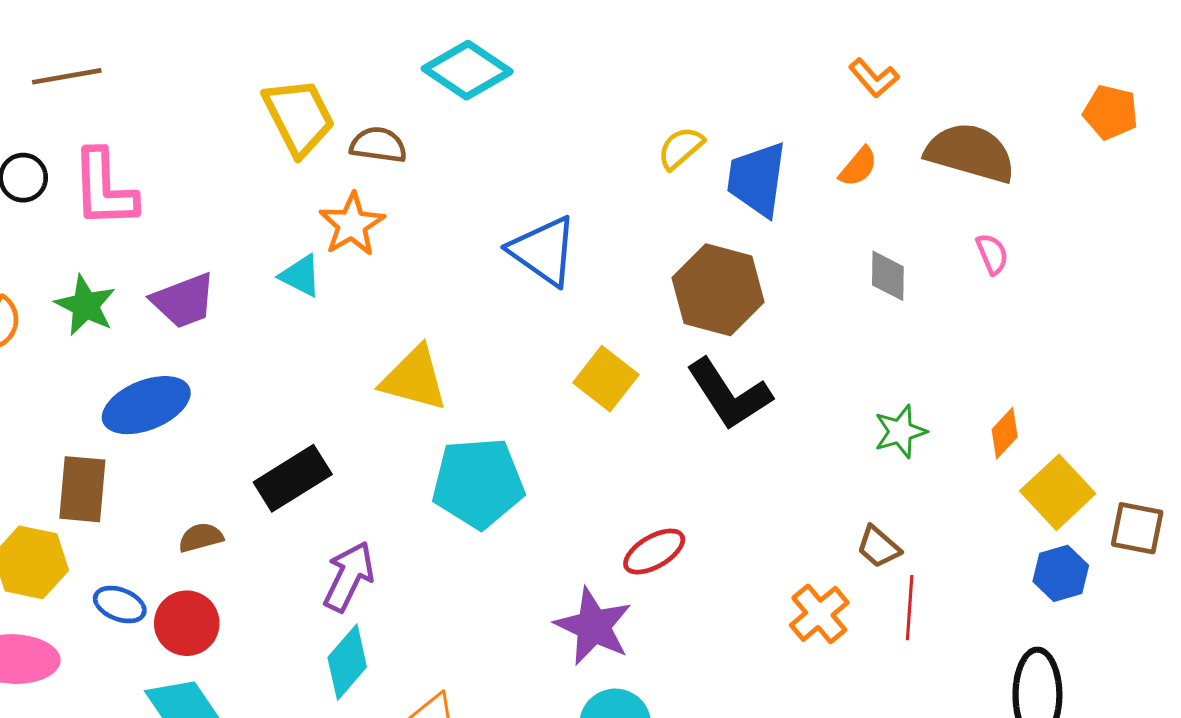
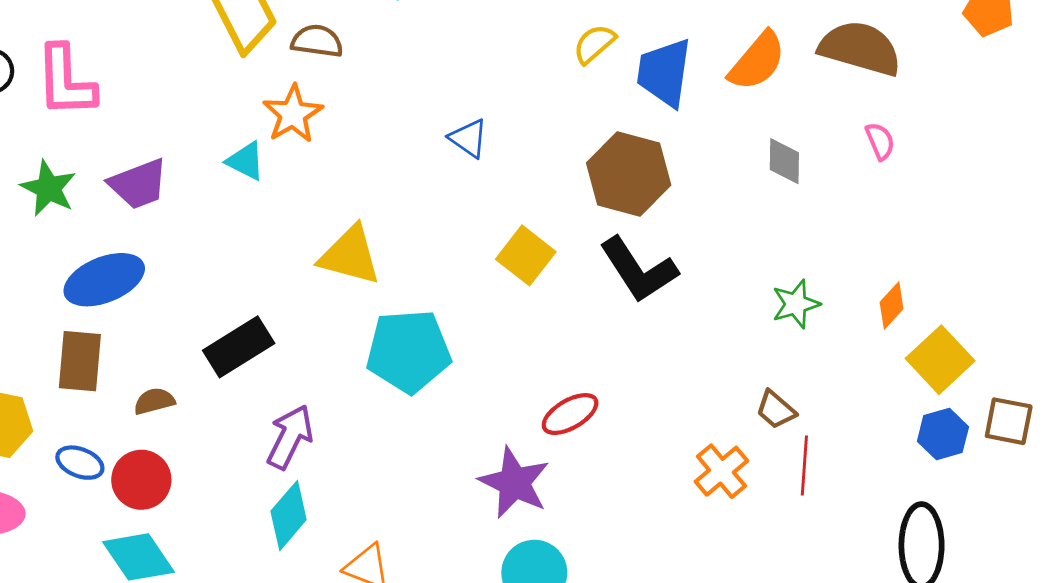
orange semicircle: (858, 167) -> (757, 61), size x1.6
blue triangle: (544, 251) -> (469, 138), size x0.6
brown rectangle: (82, 489) -> (80, 361), moved
brown square: (1137, 528) -> (1009, 421), moved

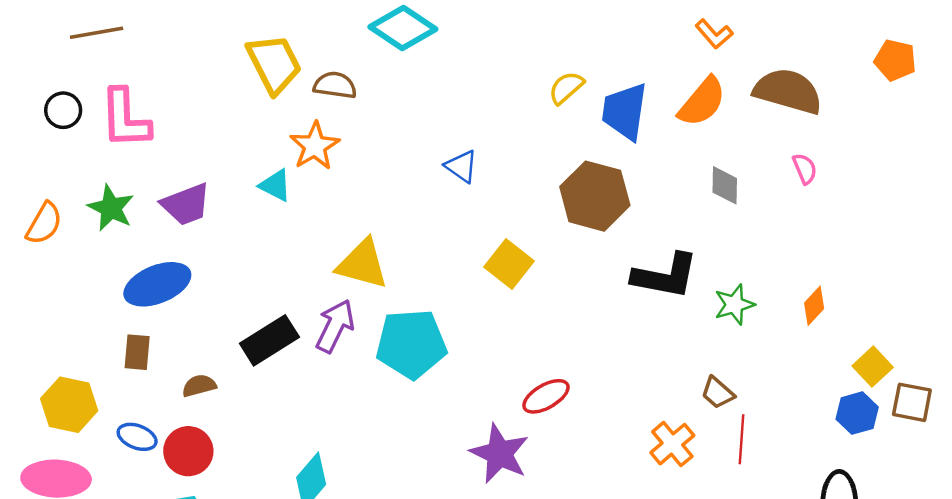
black L-shape: (639, 270) -> (665, 276), moved, turned -46
yellow square: (940, 360) -> (873, 367), moved, size x0.7
brown rectangle: (80, 361) -> (137, 352), size x0.7
purple arrow: (290, 437) -> (335, 326), moved

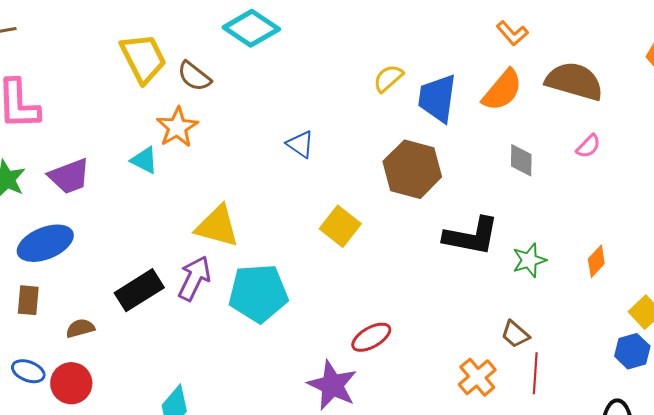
brown semicircle: (335, 85) -> (194, 76), turned -150
pink semicircle: (805, 169) -> (588, 146), turned 68

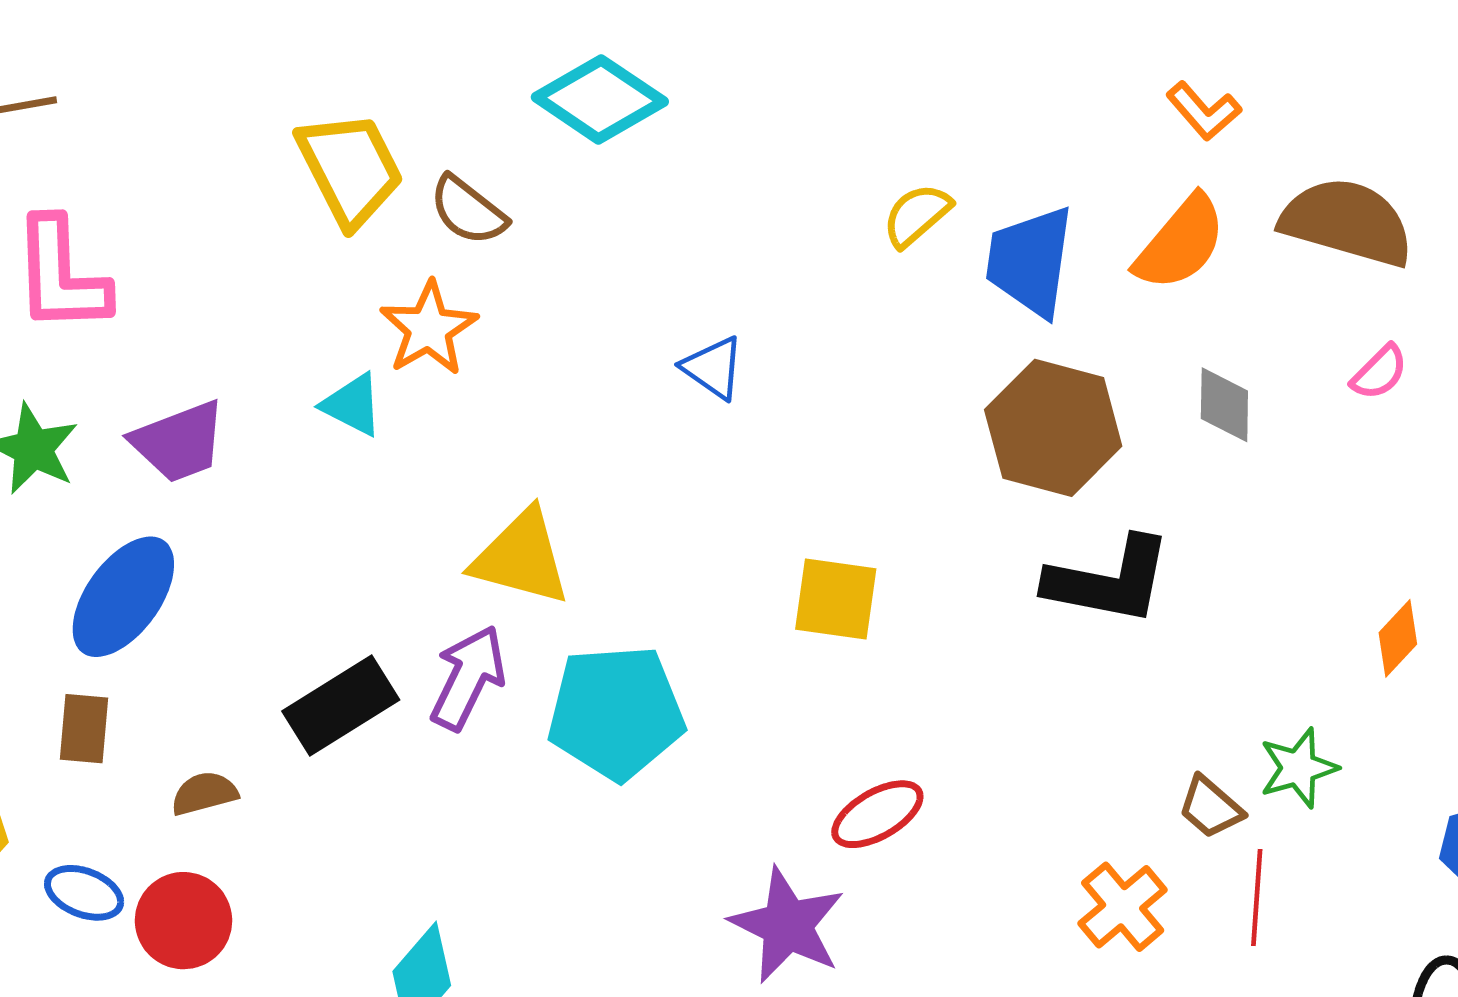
brown hexagon: (412, 169) -> (1053, 428), moved
yellow square: (340, 226) -> (836, 599), moved, turned -30
blue ellipse: (45, 243) -> (123, 597), turned -32
green star: (529, 260) -> (1298, 768), moved

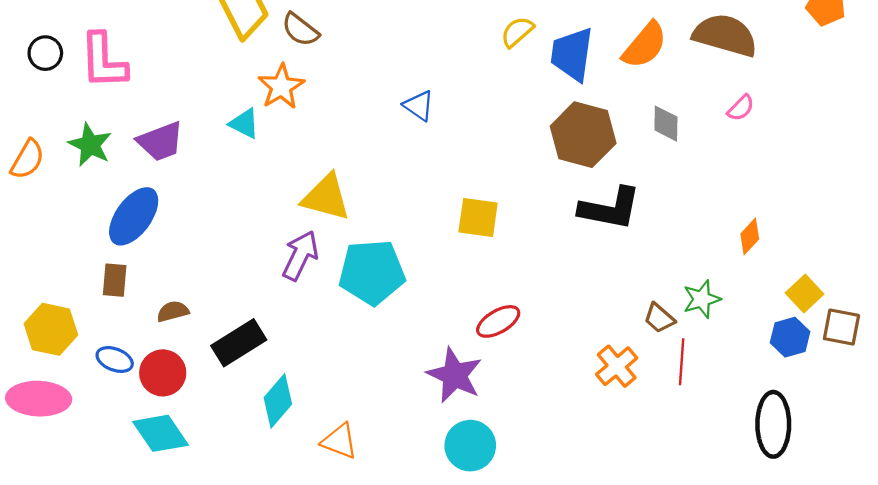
black rectangle: (341, 705) -> (239, 343), moved

